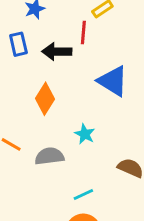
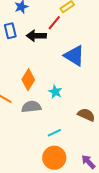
red line: (83, 32) -> (54, 23), turned 35
orange diamond: (45, 99) -> (28, 80), moved

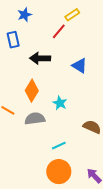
black arrow: (36, 36) -> (40, 58), moved
blue triangle: (74, 56) -> (80, 66), size x0.7

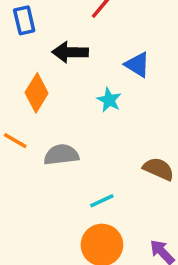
orange diamond: (32, 91) -> (37, 93), moved
cyan star: (60, 103) -> (109, 100), moved

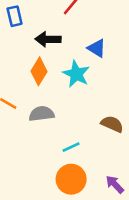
orange diamond: (37, 93) -> (39, 71), moved
cyan star: (109, 100) -> (76, 74), size x1.5

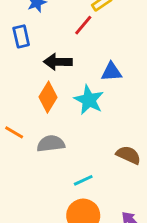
blue triangle: (97, 48) -> (111, 72), turned -36

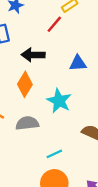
cyan star: (89, 100) -> (59, 101), moved

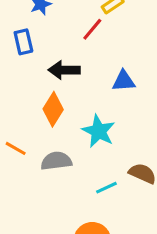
cyan line: (54, 154) -> (106, 188), moved

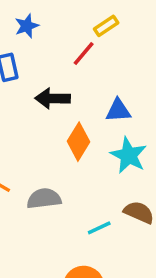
orange diamond: (53, 109) -> (79, 142), moved
cyan star: (99, 131) -> (129, 155), moved

